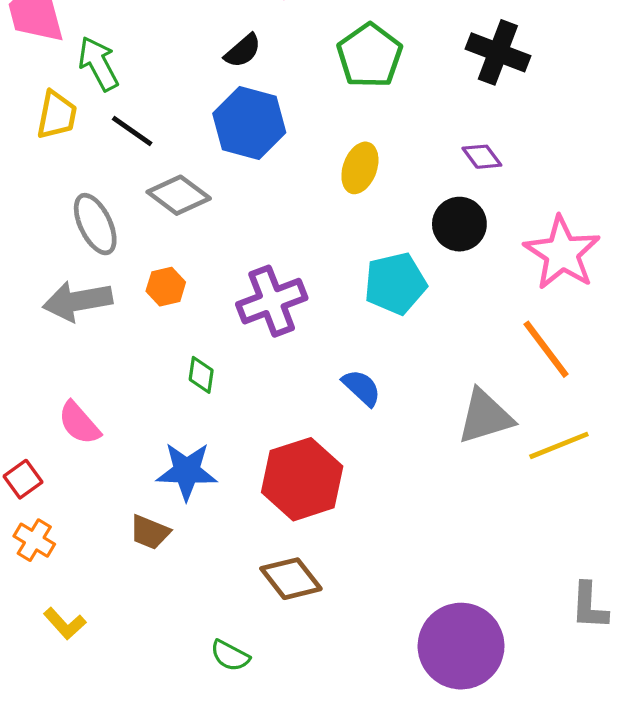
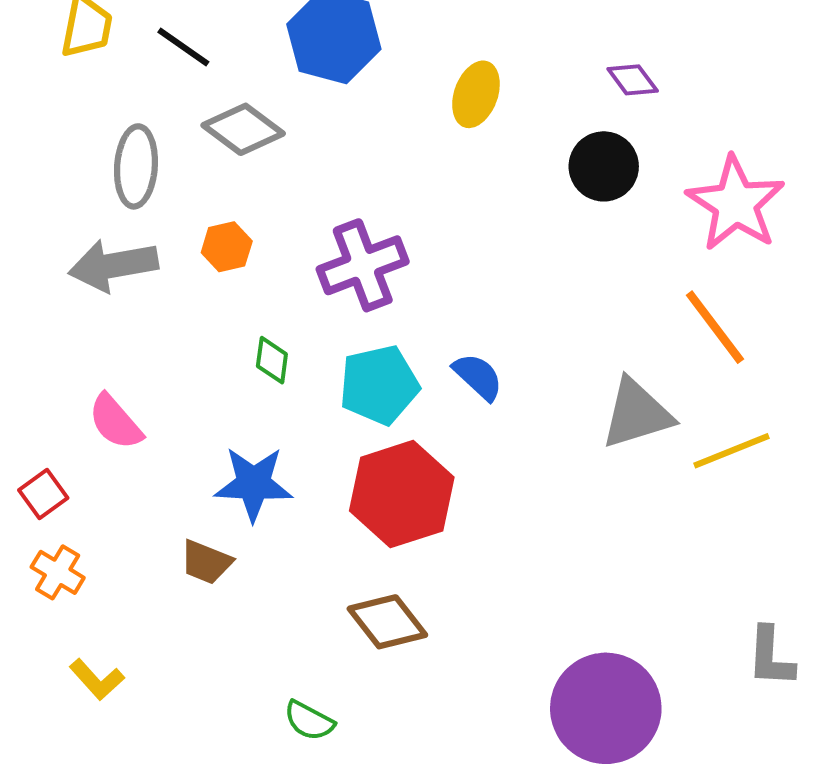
gray ellipse: (95, 224) -> (136, 166), turned 30
cyan pentagon: (395, 283) -> (379, 385), moved

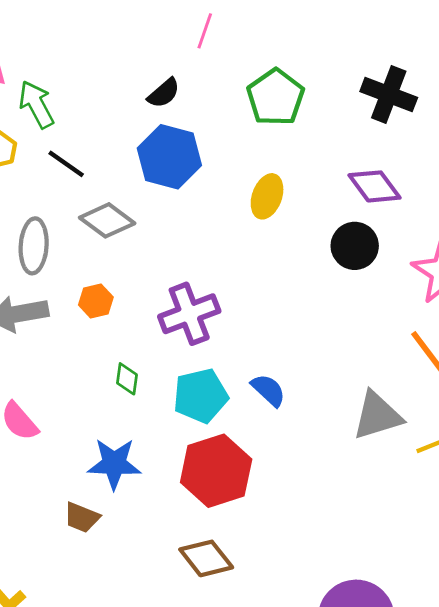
purple diamond: (633, 80) -> (375, 186), size x1.5

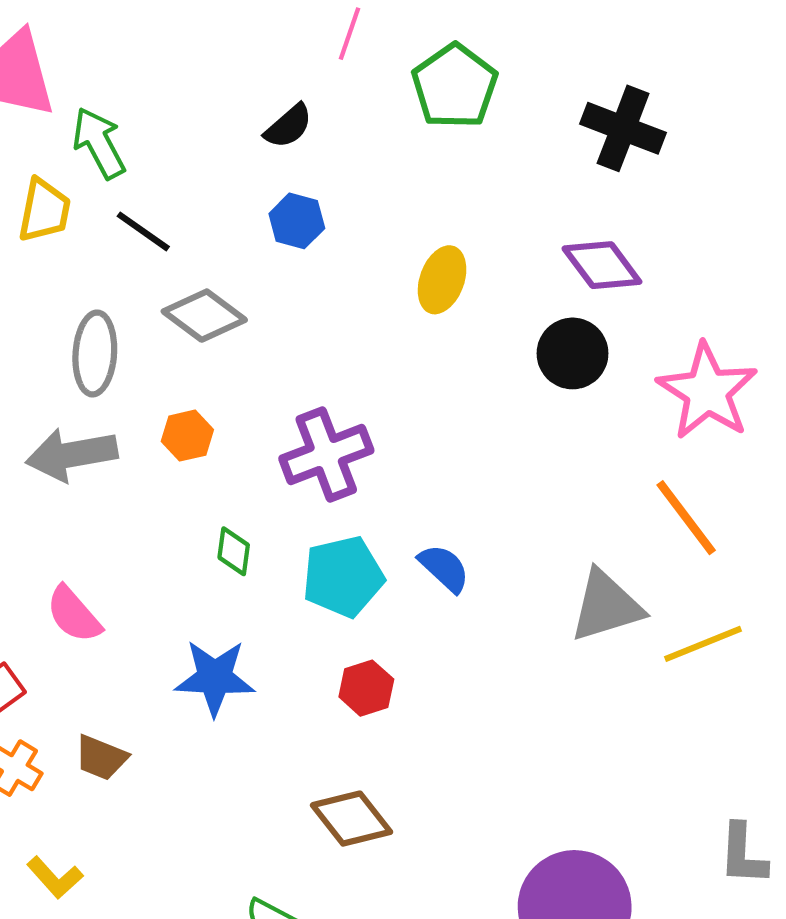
green pentagon: (276, 97) -> (455, 86), moved
blue hexagon: (169, 157) -> (297, 221), size x0.6
red hexagon: (216, 471) -> (366, 688), size x0.5
brown trapezoid: (82, 517) -> (101, 758), moved

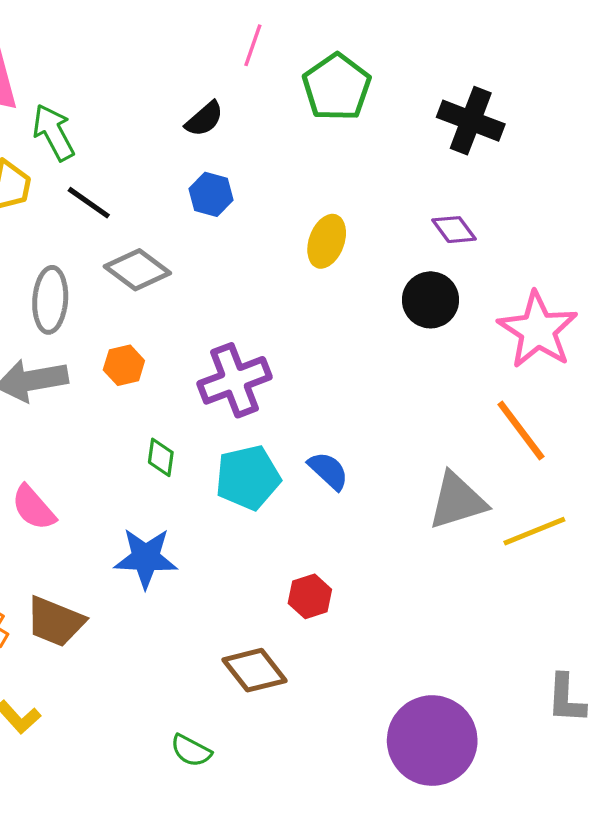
purple diamond: (602, 265) -> (454, 230), size x0.7
red hexagon: (366, 688) -> (310, 596), moved
brown trapezoid: (101, 758) -> (55, 622), size x1.4

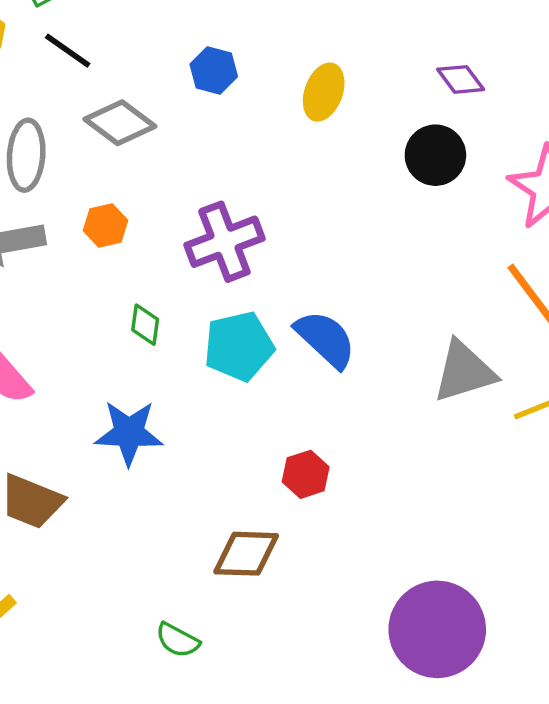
blue hexagon: (211, 194) -> (214, 70), moved
blue semicircle: (328, 471) -> (325, 339), size x1.4
brown diamond: (255, 670) -> (246, 554), turned -50

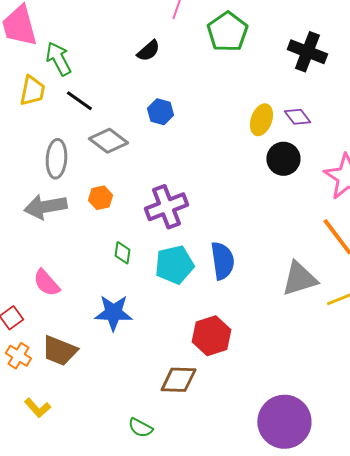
yellow ellipse: (324, 92) -> (261, 120), moved
blue semicircle: (325, 339) -> (222, 261), turned 39
red hexagon: (306, 474) -> (211, 336), size x1.5

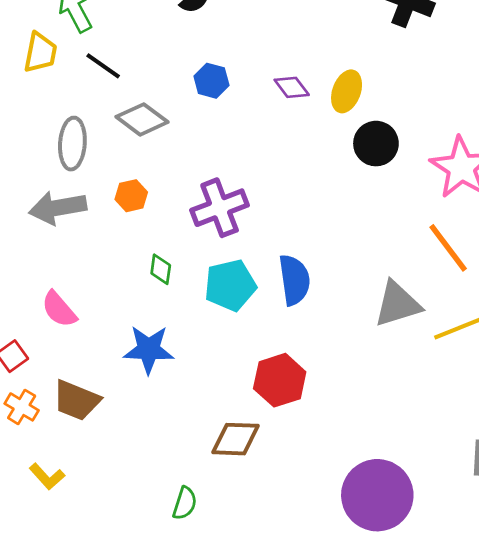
purple diamond: (297, 117) -> (292, 87), moved
green semicircle: (140, 428) -> (185, 503), turned -100

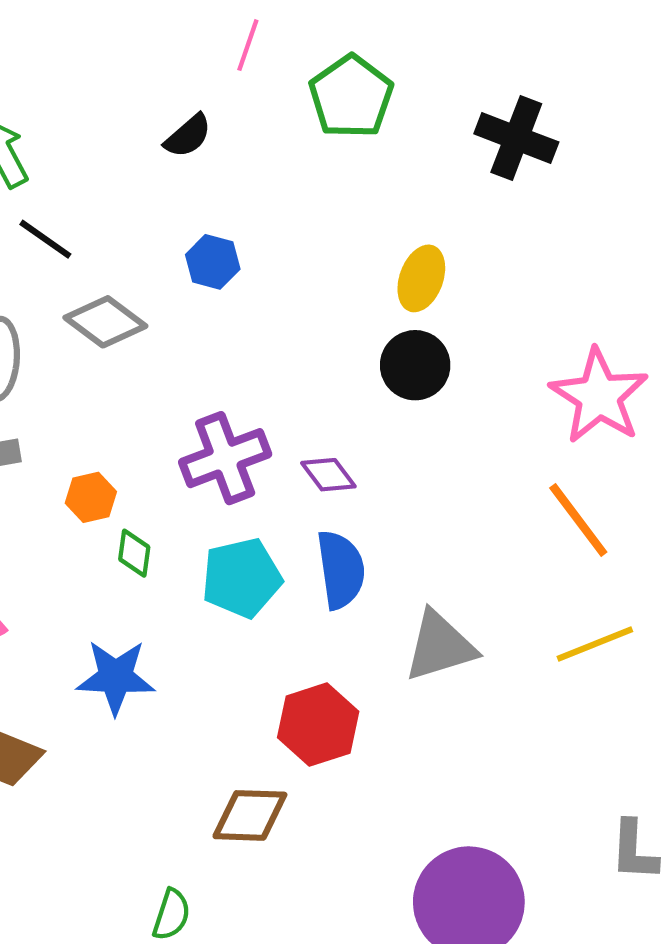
purple diamond: (292, 87) -> (328, 475), moved
black circle: (376, 144) -> (415, 365), moved
orange hexagon: (131, 196) -> (91, 497), moved
gray triangle: (397, 304) -> (440, 646), moved

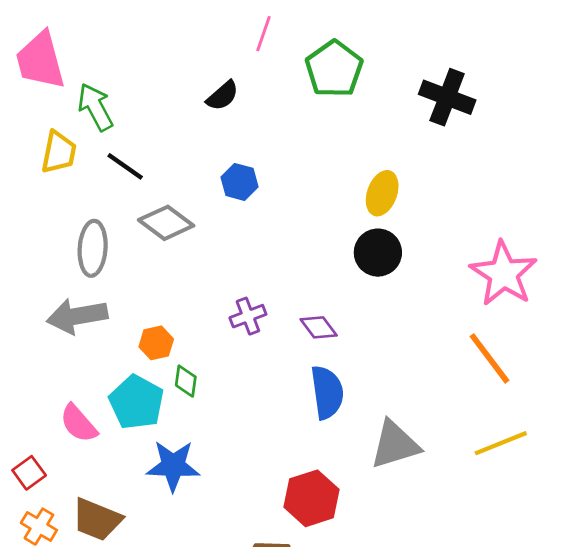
purple cross: (225, 458) -> (248, 316), size x0.6
cyan pentagon: (242, 578) -> (136, 402), moved, turned -30

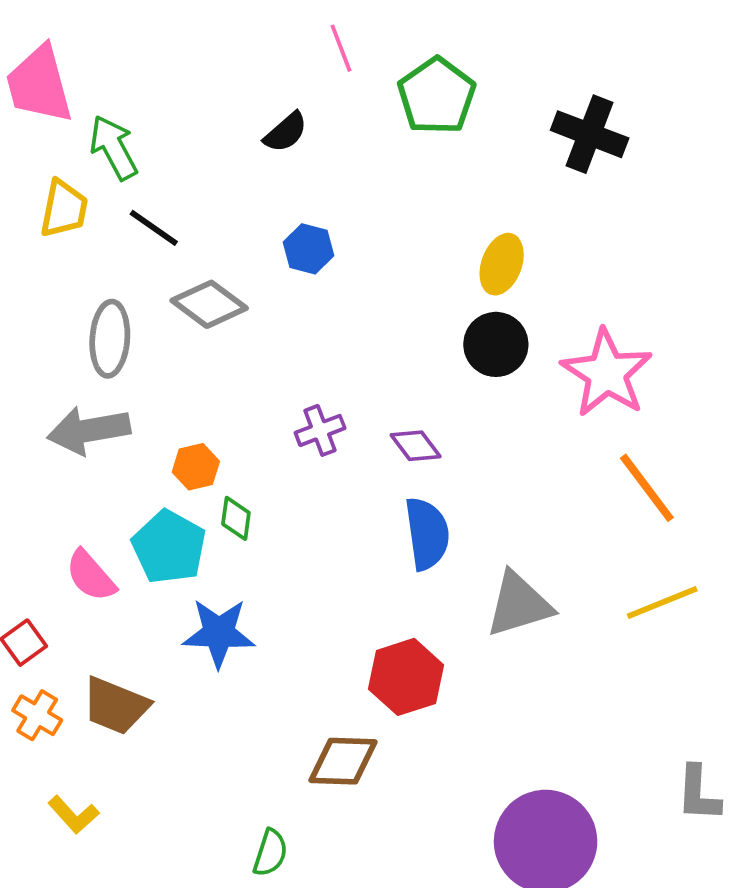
pink line: (263, 34) -> (341, 48), turned -40
pink star: (504, 274) -> (607, 373), moved

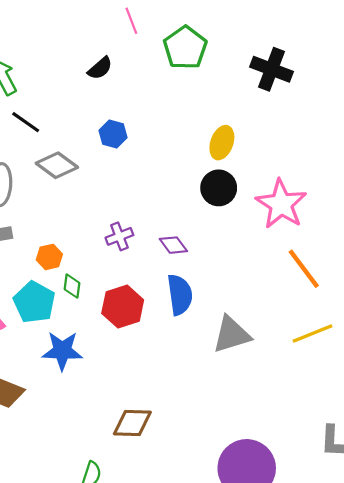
red hexagon: (406, 677) -> (123, 307), moved

